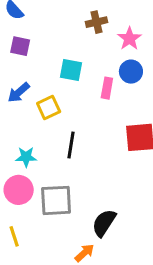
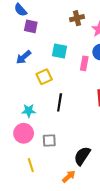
purple square: (20, 46) -> (31, 26), moved
blue arrow: (19, 93) -> (24, 57), moved
gray square: (56, 200) -> (49, 140), size x0.6
yellow line: (14, 236) -> (31, 165), moved

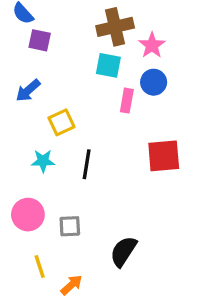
brown cross: (77, 18) -> (115, 27), size x1.5
cyan square: (60, 51) -> (108, 65), moved
cyan star: (29, 111) -> (43, 161), moved
orange arrow: (69, 176) -> (72, 285), moved

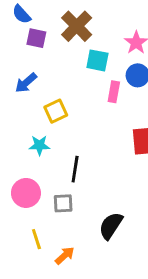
brown cross: (115, 27) -> (77, 26), moved, turned -32
black line: (87, 164) -> (75, 169), moved

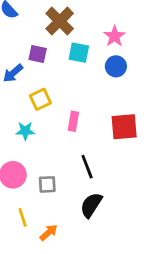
purple square: (36, 38) -> (38, 54), moved
pink rectangle: (114, 92) -> (73, 121), moved
black line: (75, 169) -> (87, 167), moved, turned -30

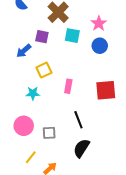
yellow line: (23, 217) -> (31, 157), turned 56

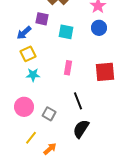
cyan square: (72, 36) -> (66, 32), moved
yellow square: (44, 70) -> (28, 54), moved
gray square: (49, 133) -> (49, 114), turned 32

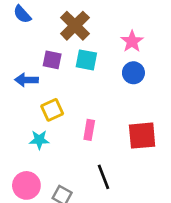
cyan square: (66, 32) -> (86, 60), moved
blue arrow: (24, 33) -> (26, 80), turned 42
yellow square: (28, 54) -> (52, 110), moved

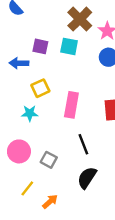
brown cross: (75, 26) -> (80, 19), moved
pink rectangle: (89, 130) -> (71, 105), size x1.5

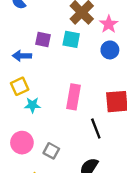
yellow square: (40, 88) -> (20, 86), moved
black line: (83, 144) -> (96, 129), moved

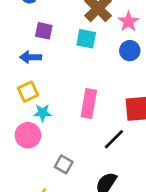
purple square: (43, 39) -> (44, 31), moved
black line: (96, 129) -> (114, 139), turned 66
pink circle: (22, 143) -> (28, 135), moved

